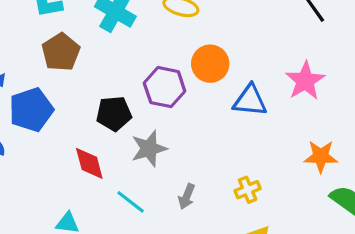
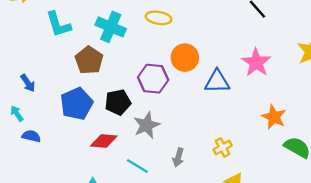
brown pentagon: (61, 52) -> (89, 60), moved
blue pentagon: (31, 110) -> (77, 104), moved
orange star: (321, 156) -> (274, 117), turned 30
red diamond: (89, 163) -> (104, 141), turned -64

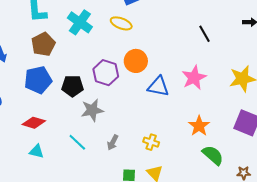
brown pentagon: (89, 60) -> (43, 44), moved
red diamond: (104, 141) -> (34, 123), moved
yellow cross: (223, 147) -> (151, 142), turned 35

